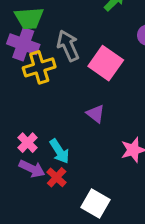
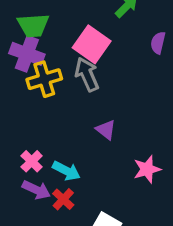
gray arrow: (68, 46) -> (87, 74), moved
pink square: (106, 63) -> (92, 44), moved
cyan arrow: (59, 151) -> (66, 171), turned -30

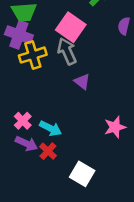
purple triangle: (106, 130) -> (82, 82), moved

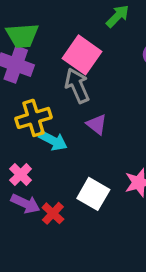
yellow cross: (33, 55) -> (34, 118), moved
cyan arrow: (51, 128) -> (53, 141), moved
white square: (82, 174) -> (93, 194), moved

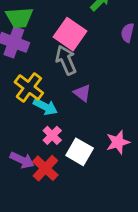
yellow cross: (34, 118) -> (29, 87), turned -36
pink cross: (21, 175) -> (52, 135), moved
red cross: (53, 213) -> (45, 168), size x1.4

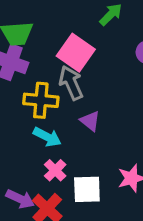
yellow cross: (29, 87) -> (41, 100), moved, turned -32
white square: (80, 152) -> (87, 189), turned -32

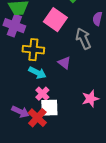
gray arrow: (71, 83) -> (83, 39), moved
white square: (87, 189) -> (49, 108), moved

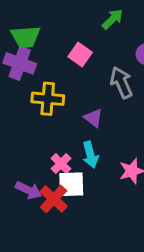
pink square: (55, 20) -> (80, 55), size x0.7
cyan arrow: (37, 73) -> (90, 155), moved, turned 48

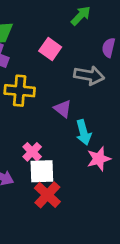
gray arrow: (121, 83) -> (89, 75), turned 124
cyan arrow: (90, 155) -> (84, 132), moved
red cross: (54, 199) -> (47, 195), moved

